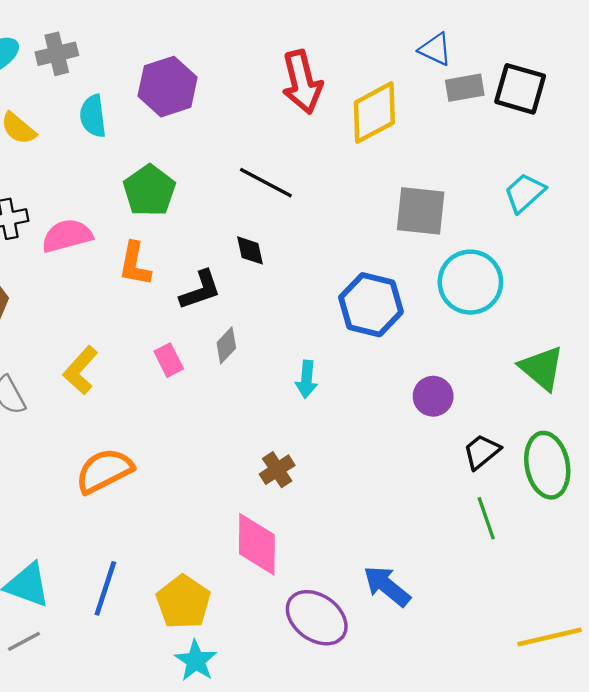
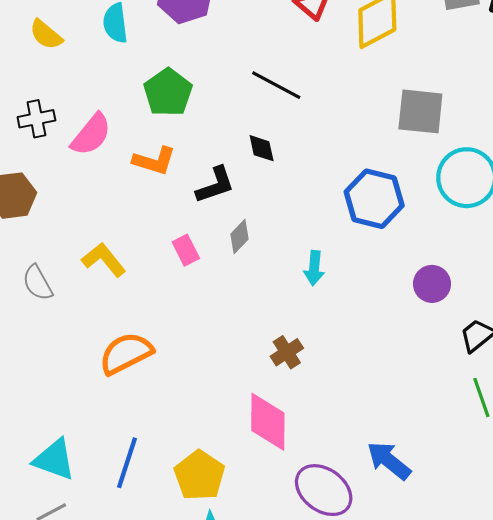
pink semicircle: (67, 236) -> (91, 135), turned 144
orange L-shape: (135, 264) -> (154, 161), turned -84
yellow L-shape: (81, 370) -> (104, 260), turned 99

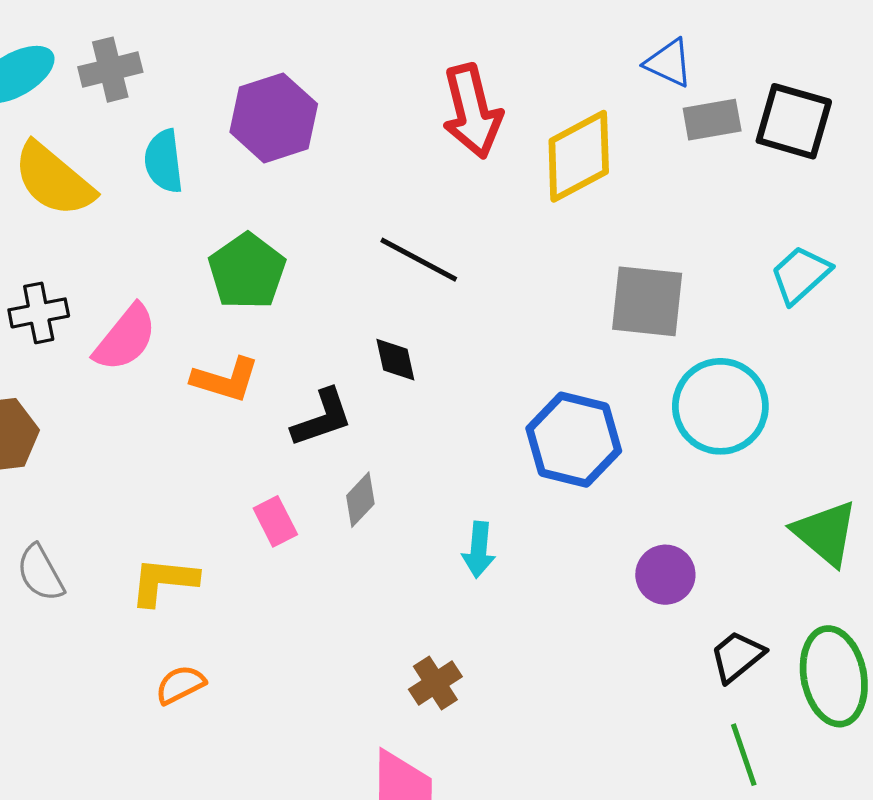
yellow semicircle: (46, 35) -> (54, 180), size x1.6
yellow L-shape: (104, 260) -> (164, 581), moved, turned -45
orange semicircle: (126, 353) -> (180, 685), size x0.6

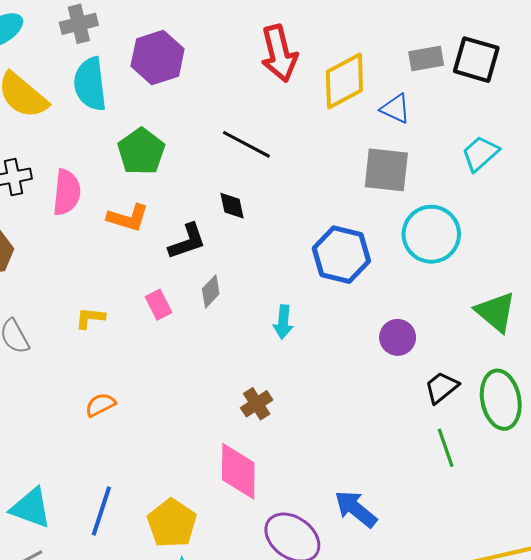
blue triangle: (669, 63) -> (396, 109), moved
gray cross: (110, 70) -> (79, 24), moved
cyan semicircle: (164, 161) -> (90, 84), size x1.4
pink semicircle: (125, 338) -> (67, 192), turned -33
yellow L-shape: (164, 581) -> (90, 318), moved, size x0.7

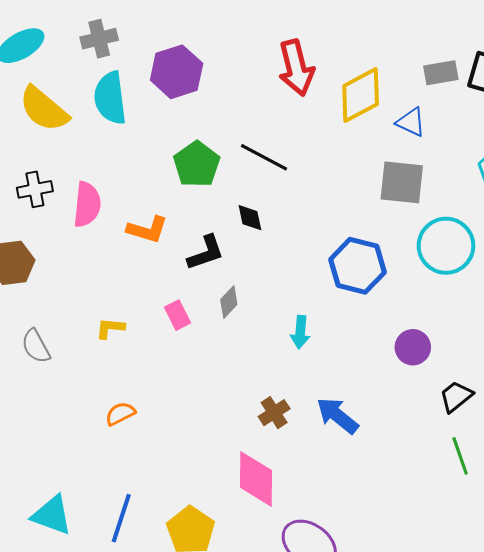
green pentagon: (141, 151) -> (197, 164), moved
blue arrow: (356, 509) -> (337, 416), moved

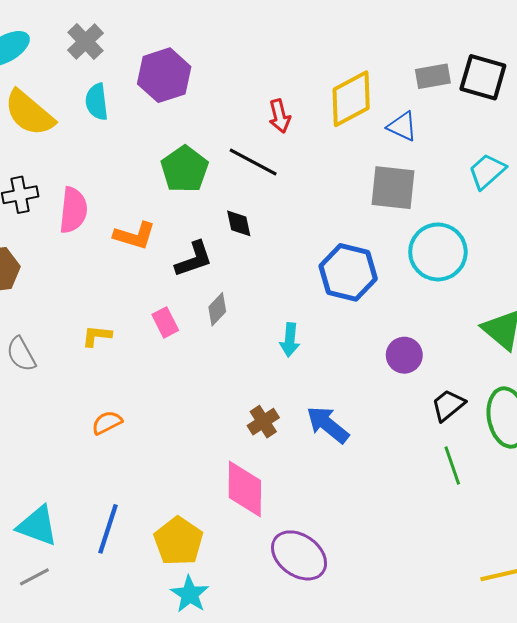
gray cross: (99, 39) -> (85, 42), turned -30
red arrow: (296, 68) -> (280, 116), moved, size x0.6
cyan semicircle: (110, 98) -> (97, 102), size x0.7

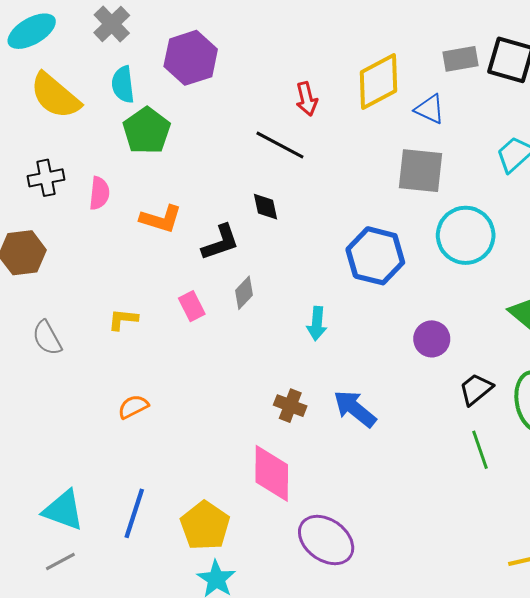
green pentagon: (185, 169) -> (147, 131), moved
pink semicircle: (73, 210) -> (99, 193), size x0.7
brown cross: (263, 422) -> (290, 406), turned -36

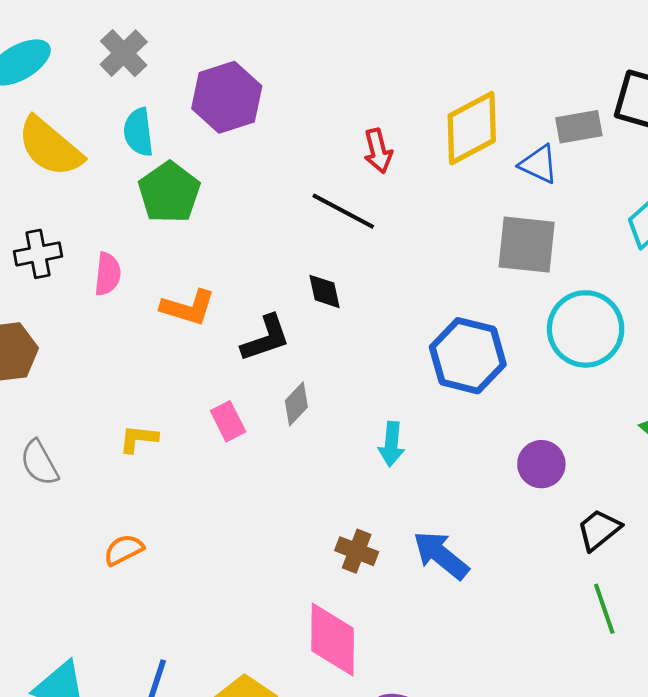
gray rectangle: (460, 59) -> (579, 127), moved
orange semicircle: (133, 407) -> (124, 550), moved

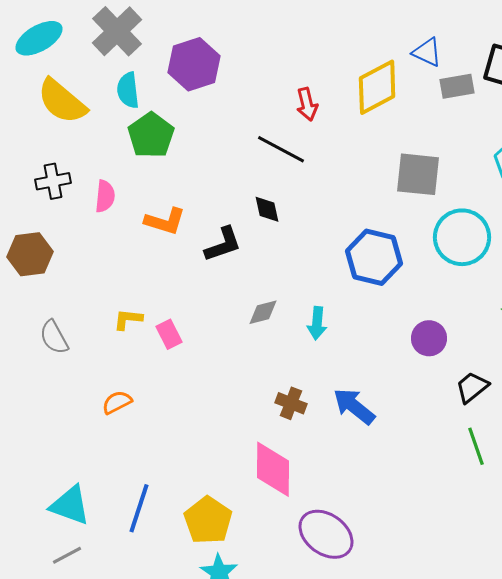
gray cross: (124, 53) -> (117, 31), size x1.4
blue triangle: (539, 164) -> (427, 52), moved
gray diamond: (296, 404) -> (263, 312), moved, turned 32
pink rectangle: (228, 421) -> (169, 334), moved

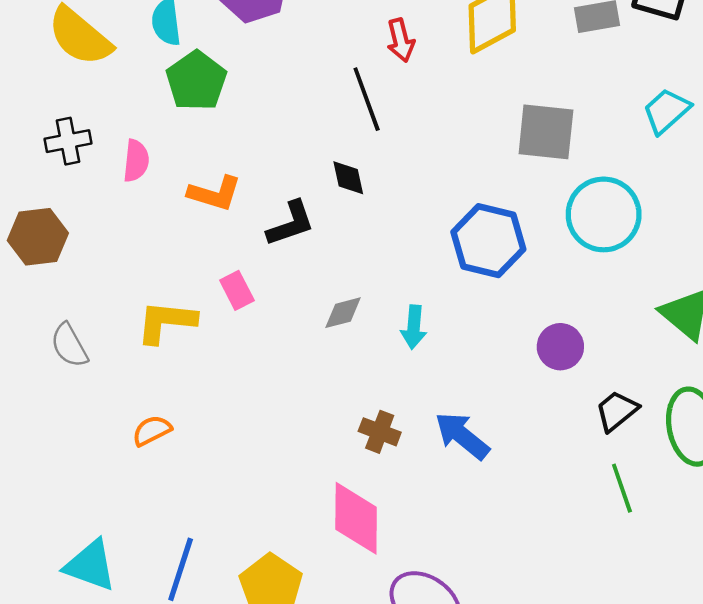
black line: (281, 149) -> (367, 99), turned 42
yellow L-shape: (128, 319) -> (166, 322), size x1.6
pink rectangle: (169, 334) -> (237, 290), moved

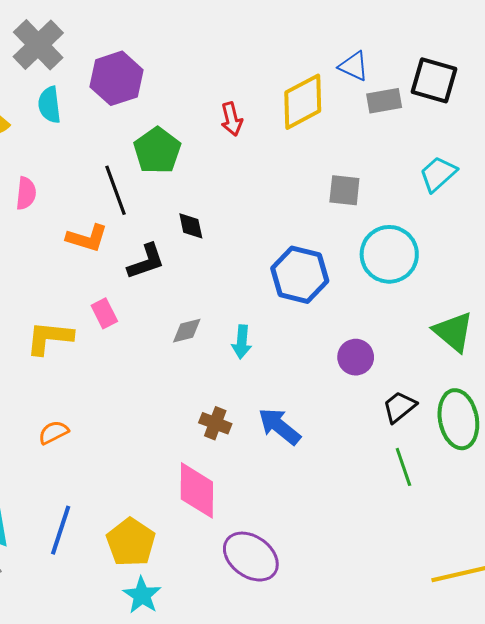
green pentagon: (196, 81) -> (157, 151), moved
black line: (367, 99) -> (116, 190), moved
gray square: (546, 132) -> (344, 190), size x0.7
pink semicircle: (136, 161) -> (26, 193), moved
orange semicircle: (152, 431) -> (53, 432), moved

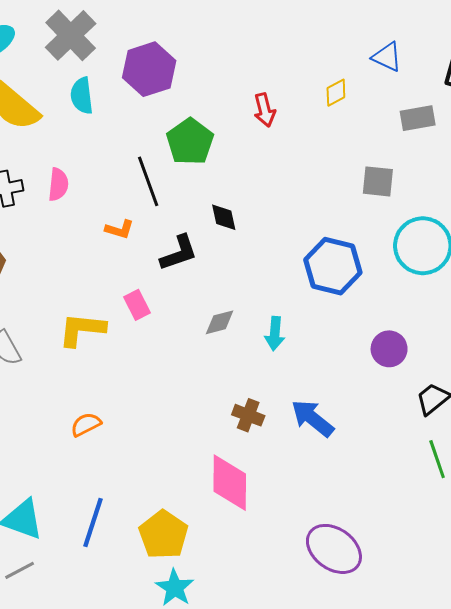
gray rectangle: (384, 101) -> (418, 118), moved
yellow diamond: (303, 102) -> (336, 93), size x0.5
orange L-shape: (87, 238) -> (120, 229), size x0.7
purple ellipse: (251, 557) -> (334, 549), moved

